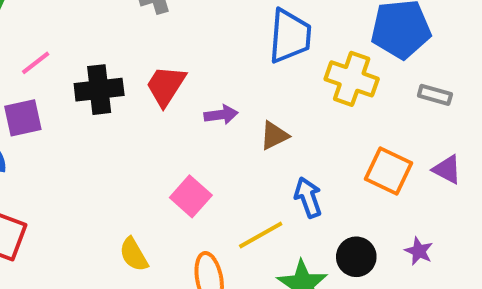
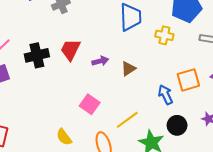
yellow cross: (352, 79) -> (164, 35), size x0.7
orange square: (388, 171) -> (188, 80), turned -35
blue arrow: (308, 197) -> (165, 95), moved

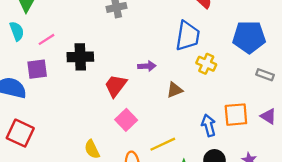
yellow cross: (164, 35) -> (206, 64), moved
red trapezoid: (70, 50) -> (116, 86), moved
purple arrow: (100, 61) -> (147, 66), moved

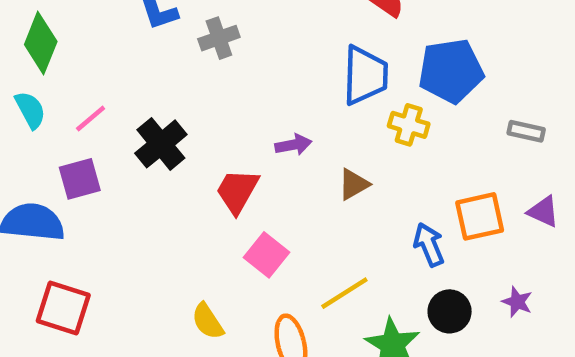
blue pentagon: (249, 37) -> (451, 71), moved
black cross: (80, 57) -> (161, 144), turned -30

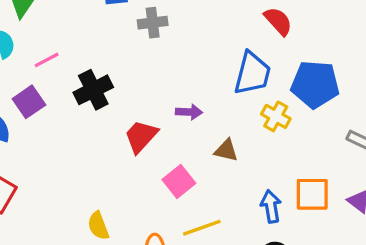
purple square: (80, 179) -> (29, 102), turned -32
brown triangle: (354, 184) -> (226, 150), turned 30
pink square: (266, 255) -> (179, 181), moved

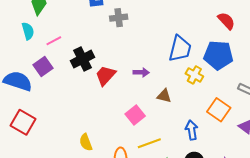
red semicircle: (278, 21) -> (226, 21), moved
red trapezoid: (141, 136) -> (105, 75), moved
orange square: (312, 194) -> (219, 110), moved, turned 35

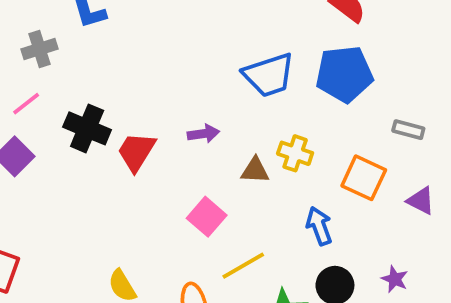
gray cross: (119, 18) -> (40, 49), moved
blue trapezoid: (180, 49) -> (269, 75), turned 68
black cross: (83, 59) -> (87, 128), turned -30
yellow cross: (194, 75) -> (295, 153), moved

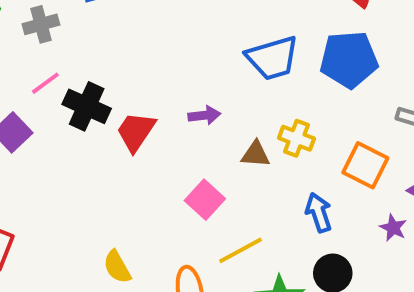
pink line: (26, 104) -> (45, 83), moved
purple star: (395, 279) -> (393, 228), moved

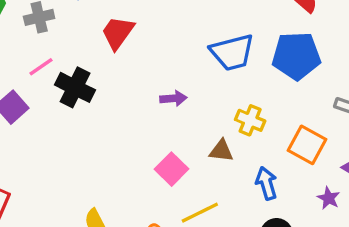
red trapezoid: (136, 132) -> (118, 33), moved
brown triangle: (256, 154) -> (221, 151), moved

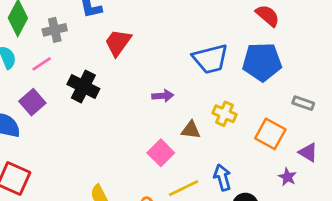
pink line: (41, 67) -> (42, 64), moved
brown triangle: (221, 151) -> (191, 130), moved
blue arrow: (266, 183) -> (222, 177), moved

